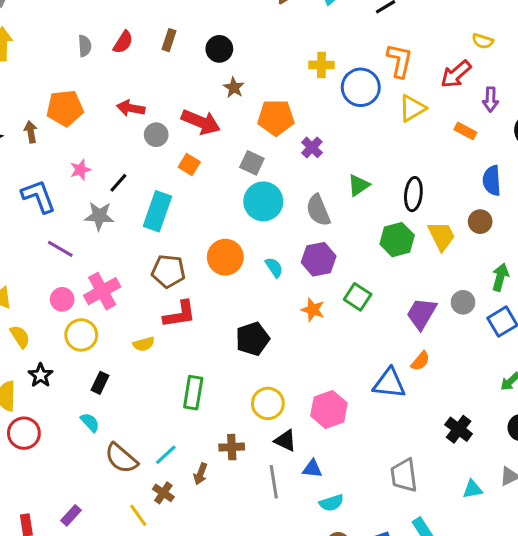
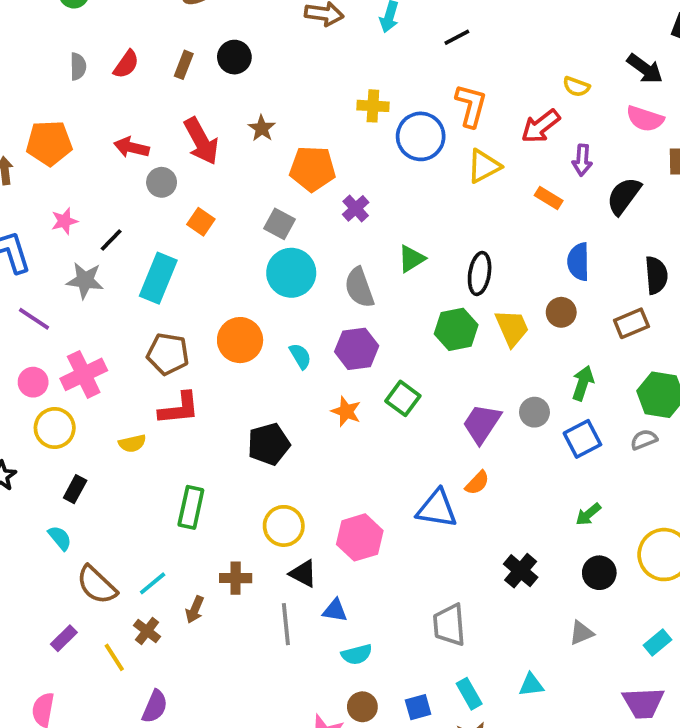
black circle: (219, 49) -> (234, 57), moved
red arrow: (201, 122) -> (201, 141), moved, turned 36
cyan triangle: (473, 489) -> (531, 685), moved
purple rectangle: (71, 515) -> (64, 638), moved

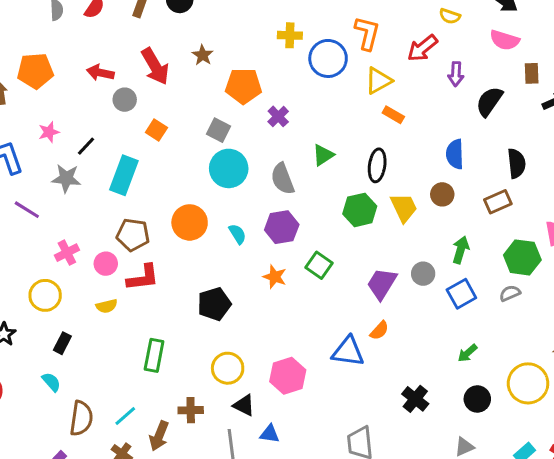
orange rectangle: (549, 198) -> (393, 115), moved
pink cross: (84, 374) -> (67, 253), size x0.7
pink circle: (33, 382) -> (106, 264), moved
brown semicircle: (97, 585) -> (81, 418), turned -124
brown arrow: (195, 610) -> (159, 436), size x1.4

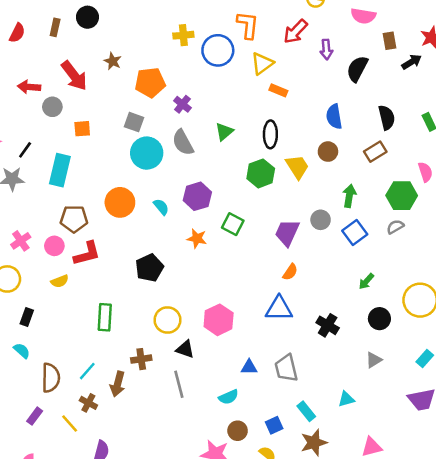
orange square: (156, 130) -> (82, 129), turned -30
gray semicircle: (283, 179) -> (183, 143), moved
blue triangle: (348, 352) -> (279, 309), moved
blue triangle: (270, 434) -> (249, 367), moved

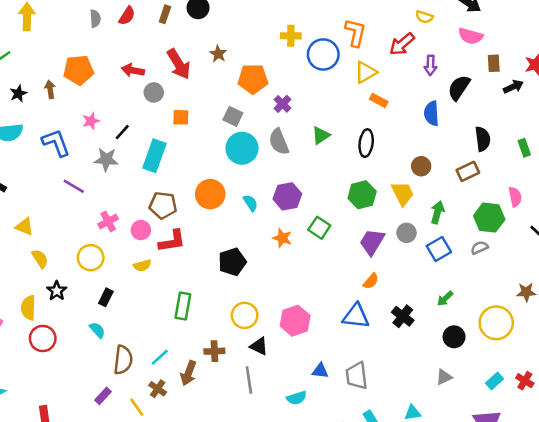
blue semicircle: (334, 117) -> (432, 113), moved
yellow trapezoid: (297, 167) -> (403, 193), moved
green hexagon: (261, 173) -> (362, 195), moved
black cross: (328, 325) -> (403, 316), moved

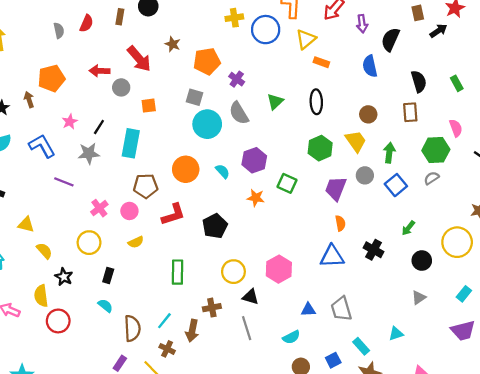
brown rectangle: (468, 171) -> (410, 112), turned -60
red L-shape: (172, 241) -> (173, 214), moved
orange semicircle: (371, 281) -> (340, 223), turned -42

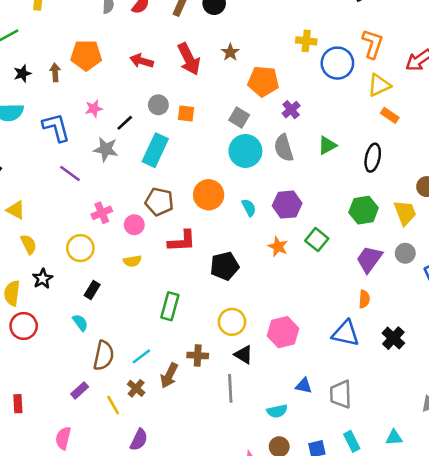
gray circle: (121, 87) -> (158, 105), moved

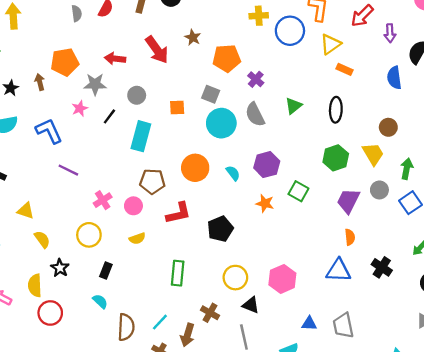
orange square: (186, 114) -> (177, 108), moved
gray star: (106, 149) -> (95, 84), moved
brown cross: (198, 356) -> (210, 313), turned 36

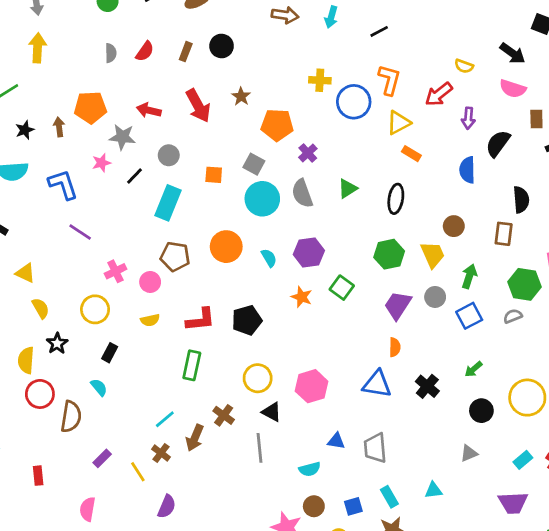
red L-shape: (178, 213) -> (201, 320), moved
brown semicircle: (126, 327) -> (71, 417), moved

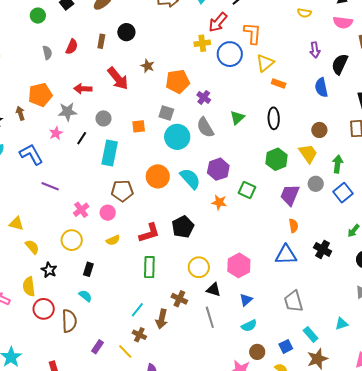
red arrow: (439, 94) -> (218, 22), moved
cyan semicircle: (269, 258) -> (190, 179), size x1.6
blue triangle: (336, 441) -> (246, 300), moved, turned -40

